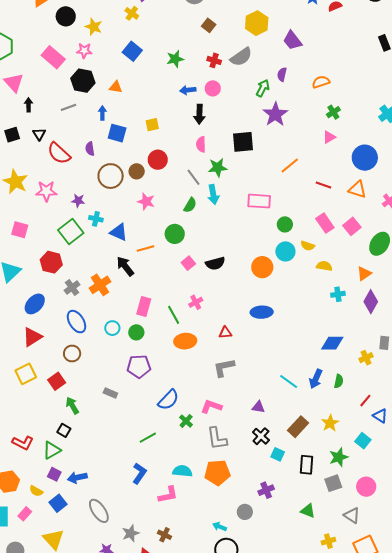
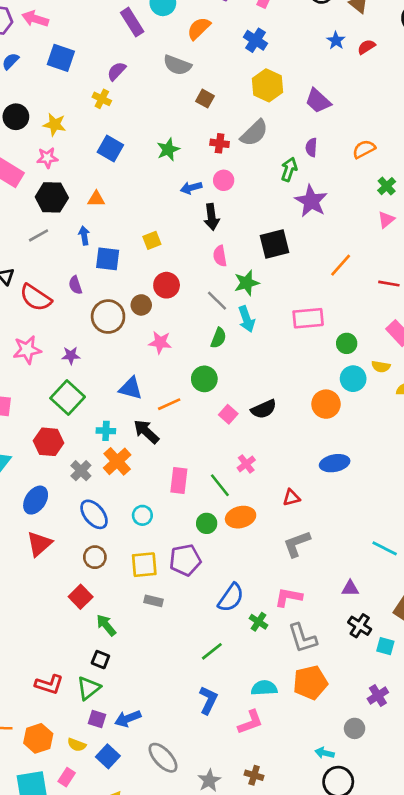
cyan cross: (96, 219) -> (106, 431), moved
green circle: (136, 332) -> (207, 523), moved
yellow square: (26, 374) -> (144, 565), moved, turned 30

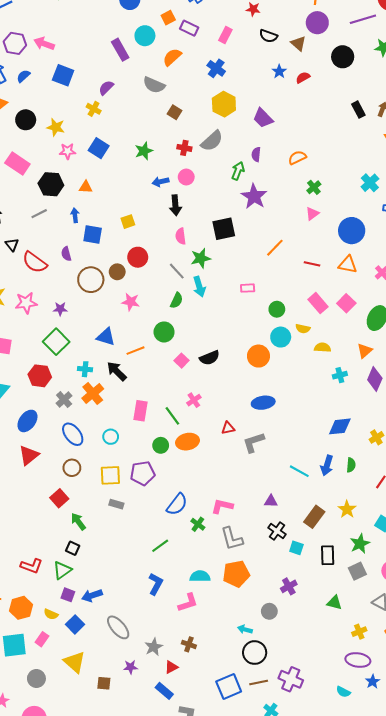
pink star: (47, 158) -> (68, 151), moved
pink rectangle: (308, 318) -> (248, 288), size x0.6
gray L-shape: (297, 544) -> (254, 442), moved

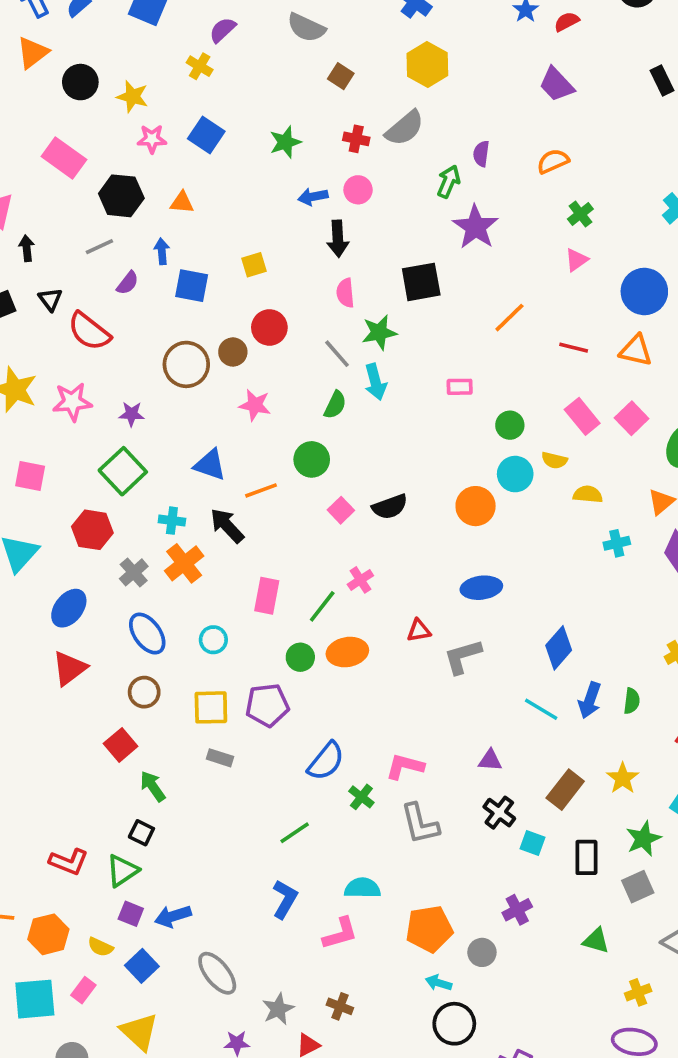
purple trapezoid: (263, 118) -> (557, 84), moved
purple semicircle: (66, 254) -> (128, 283), moved, turned -128
green line: (172, 416) -> (322, 606), turned 72
blue diamond: (340, 426) -> (559, 648), moved, turned -45
orange pentagon: (236, 574) -> (429, 929), moved

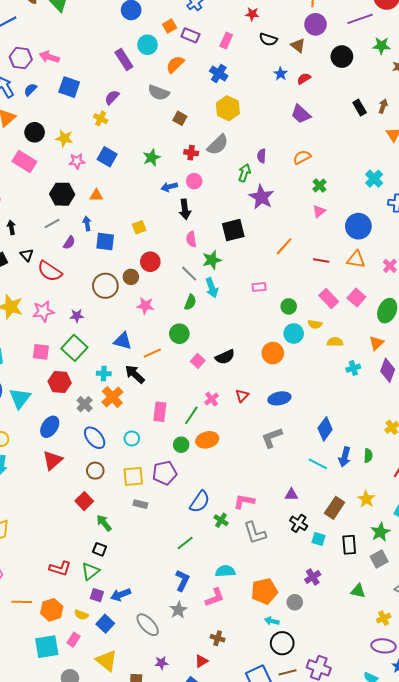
pink rectangle: (64, 158) -> (24, 162), moved
pink square: (30, 476) -> (41, 352), moved
red triangle: (419, 630) -> (242, 396), moved, turned -32
gray star: (278, 1009) -> (178, 610), moved

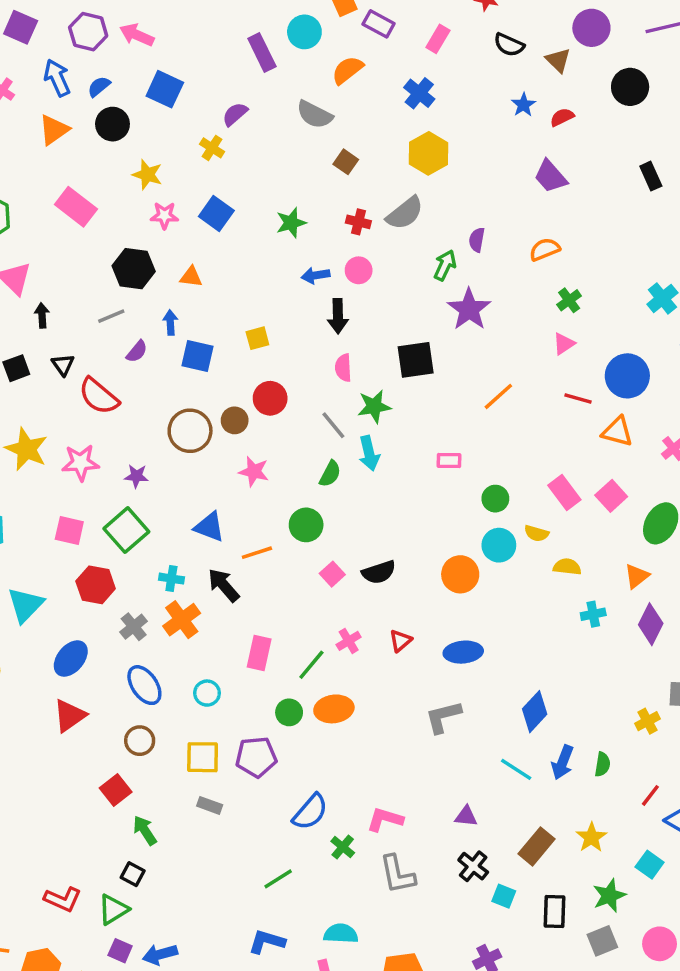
black circle: (35, 132) -> (112, 124), moved
red line: (321, 260) -> (578, 399), moved
blue L-shape: (182, 580) -> (267, 942), turned -105

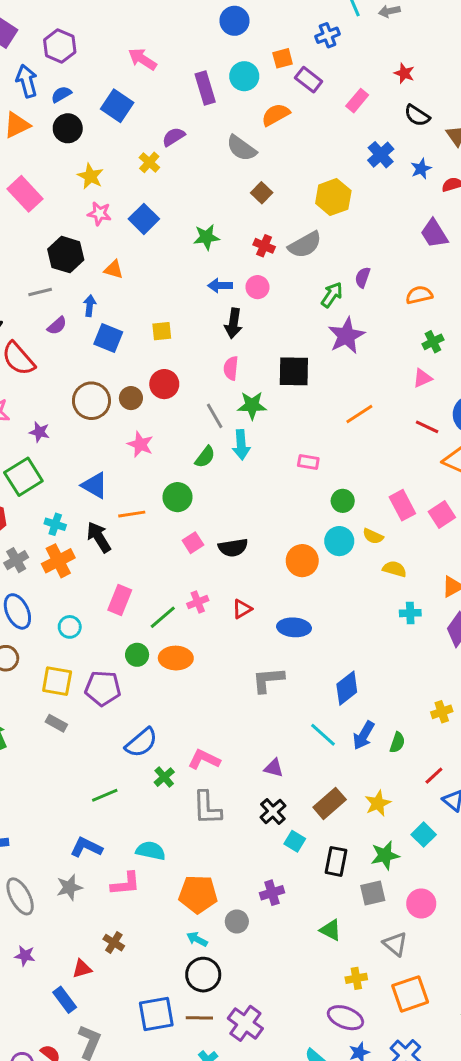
pink arrow: (137, 35) -> (142, 59), moved
blue cross: (419, 93) -> (381, 155), moved

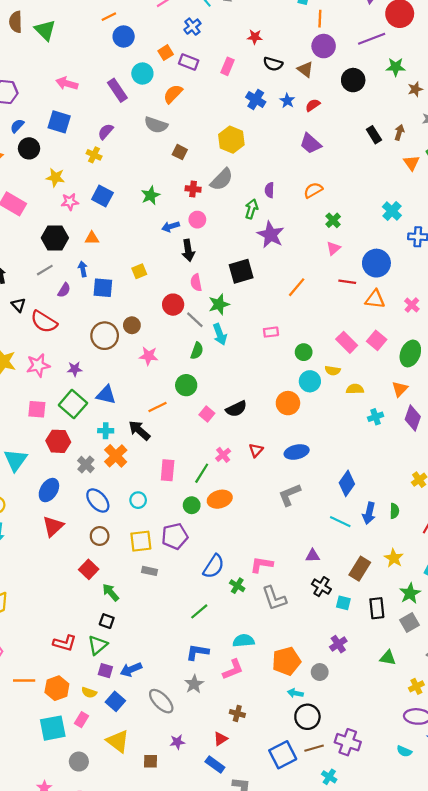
red circle: (164, 384) -> (173, 305), moved
blue triangle: (95, 485) -> (106, 395), moved

